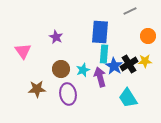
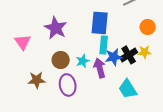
purple star: (56, 37) -> (56, 28), size x1.6
blue star: (114, 66) -> (114, 57), turned 30

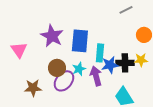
blue rectangle: (100, 23) -> (80, 41), moved
black cross: (129, 55) -> (125, 63), turned 30
purple ellipse: (68, 85) -> (64, 81), moved, turned 50

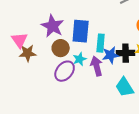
brown circle: (57, 68) -> (61, 48), moved
brown star: (33, 88) -> (28, 53), moved

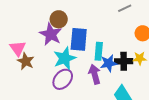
brown circle: (61, 48) -> (59, 19), moved
brown star: (28, 53) -> (26, 61), turned 30
cyan star: (80, 59) -> (65, 58), moved, size x1.6

